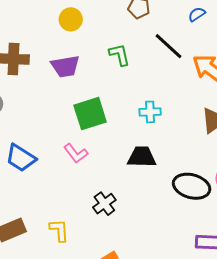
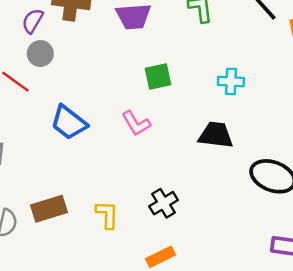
green square: (90, 114) -> (158, 76), size x0.7
black cross: (104, 204) -> (163, 203), moved

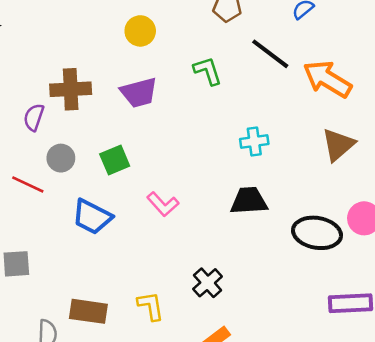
gray circle: (40, 53) -> (61, 158), moved
green square: (158, 76) -> (115, 160), moved
brown rectangle: (49, 209) -> (88, 311), turned 36

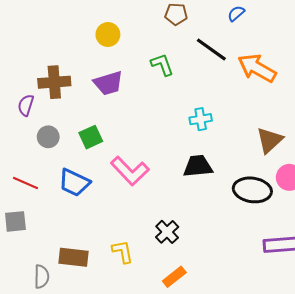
brown triangle: (338, 145) -> (269, 140), moved
red line: (28, 184) -> (26, 183), moved
pink L-shape: (163, 204) -> (130, 171), size x1.5

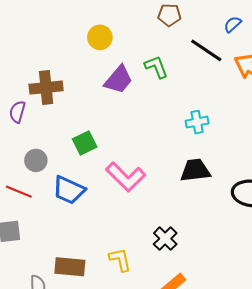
blue semicircle: (236, 13) -> (233, 24), moved
purple trapezoid: (108, 83) -> (119, 80), moved, turned -32
gray circle: (48, 137) -> (36, 160), moved

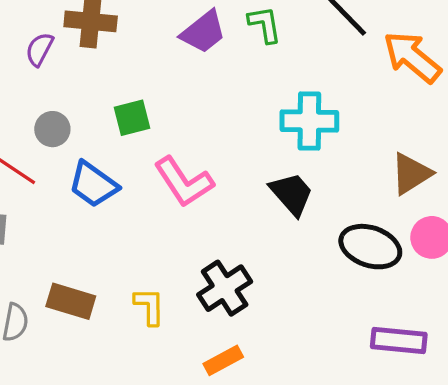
cyan cross: (197, 122) -> (309, 121), size x1.6
black trapezoid: (195, 170) -> (292, 194), turned 44
black cross: (165, 239) -> (225, 288), size x1.4

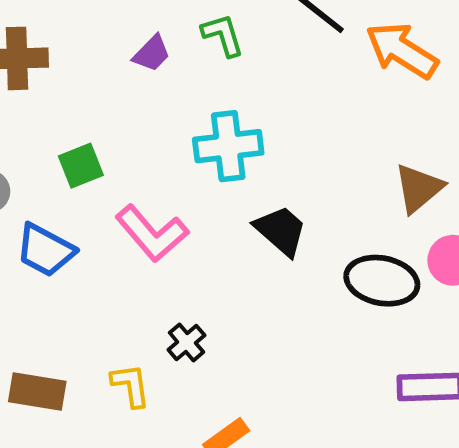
purple trapezoid: (203, 32) -> (152, 53), size x0.7
cyan cross: (309, 121) -> (228, 146), moved
black cross: (225, 288) -> (186, 342), moved, size x0.6

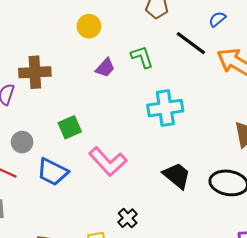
cyan cross: (228, 146) -> (165, 108), moved
black trapezoid: (281, 231) -> (177, 176), moved

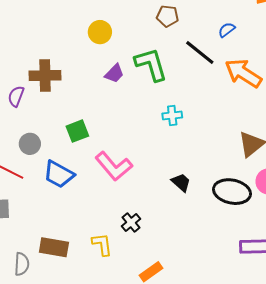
green L-shape: (142, 57) -> (151, 64), size x1.5
cyan cross: (165, 108) -> (172, 115), size x0.6
black trapezoid: (177, 176) -> (181, 182), size x0.7

